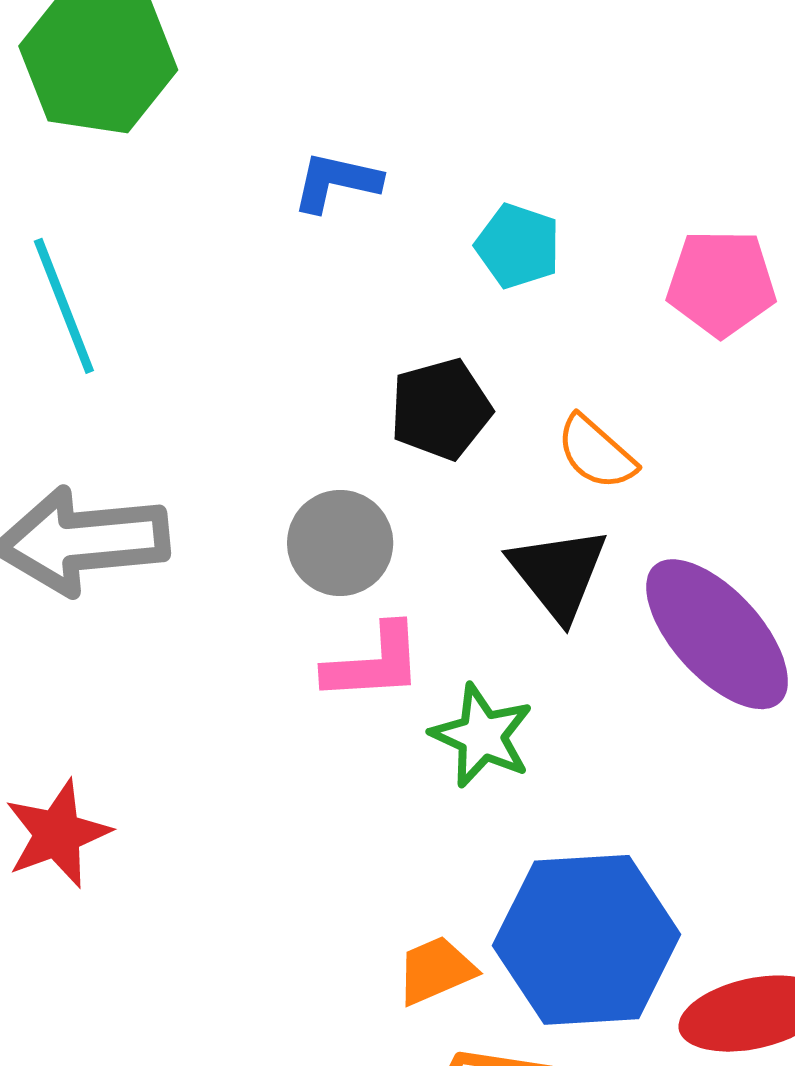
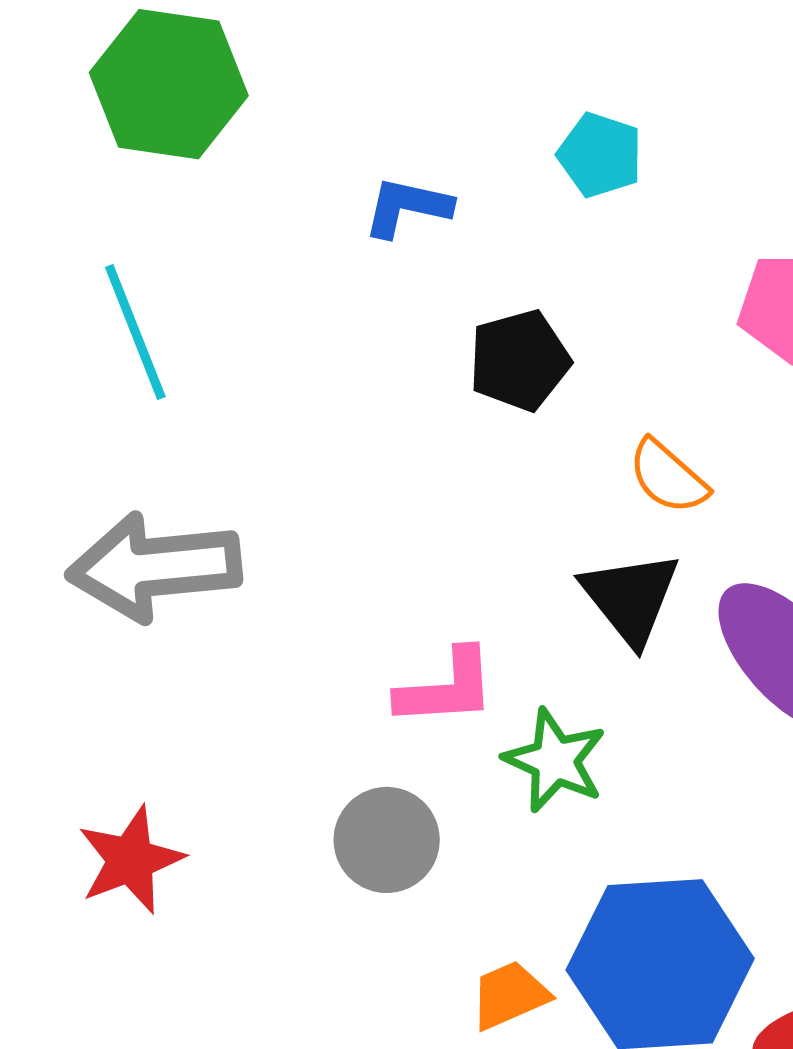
cyan pentagon: (518, 246) -> (600, 155), moved
black pentagon: (441, 409) -> (519, 360), moved
gray circle: (340, 543) -> (387, 840), moved

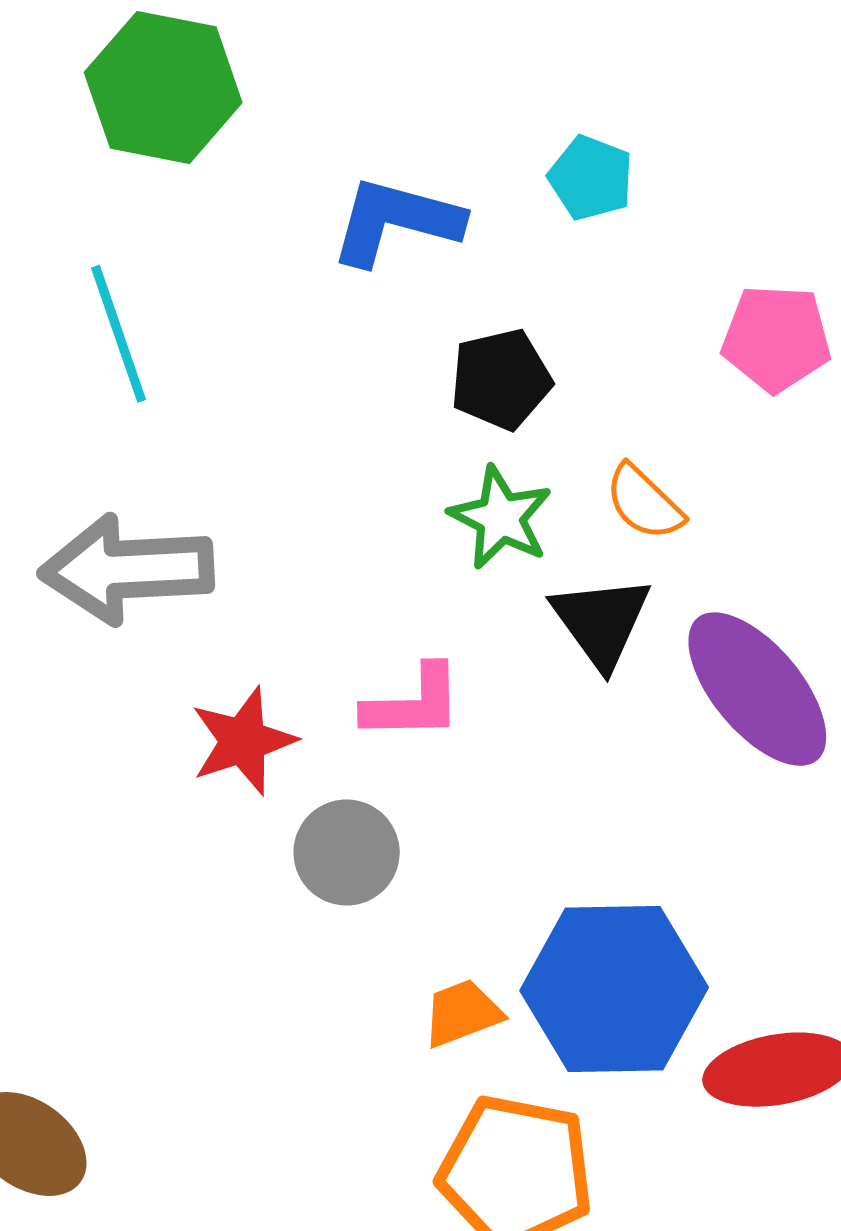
blue L-shape: (407, 207) -> (396, 221), size x1.5
green star: (555, 760) -> (501, 518), moved
red star: (131, 860) -> (243, 741), moved

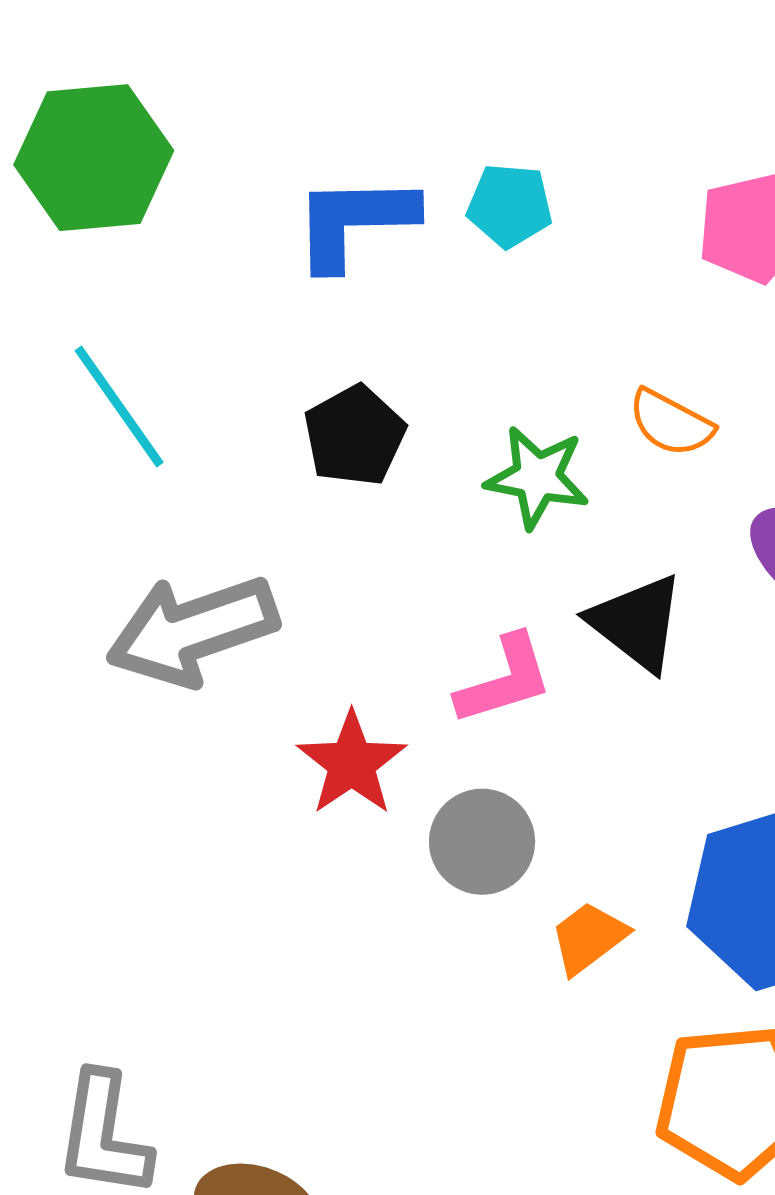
cyan pentagon: (591, 178) -> (510, 205), moved
black pentagon: (501, 379) -> (355, 436), moved
black triangle: (601, 622) -> (637, 623), moved
orange trapezoid: (462, 1013) -> (589, 938), moved

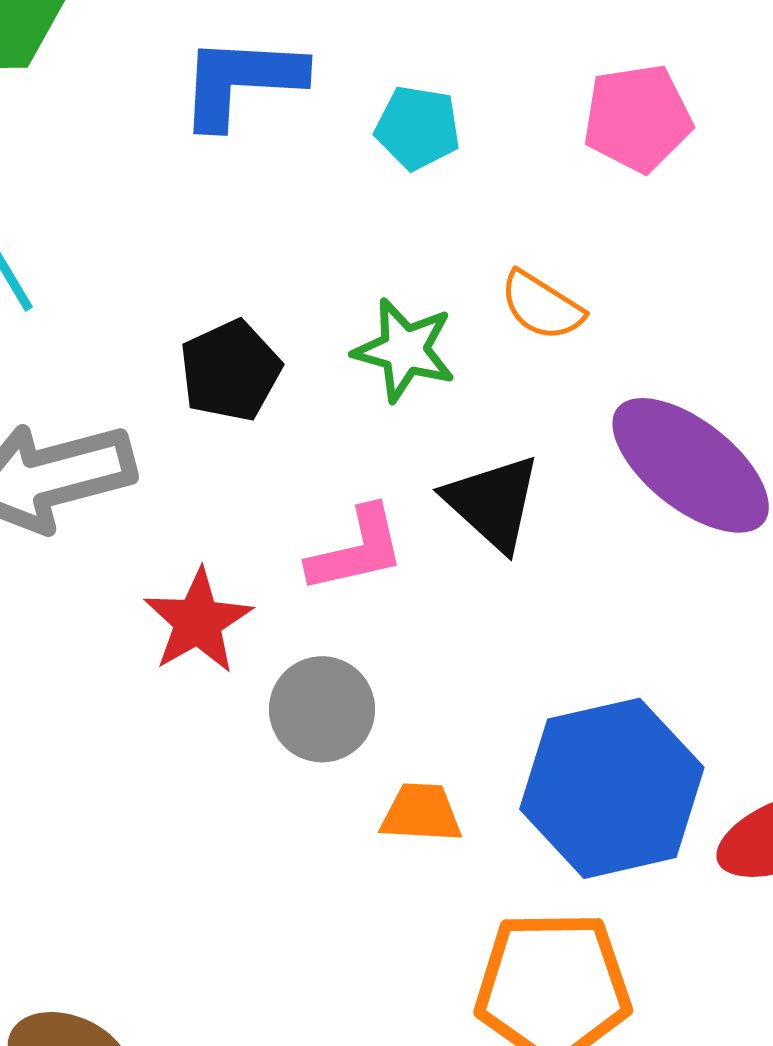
cyan pentagon: (510, 205) -> (418, 128), moved
black pentagon: (355, 436) -> (230, 371), moved
orange trapezoid: (589, 938) -> (421, 813), turned 36

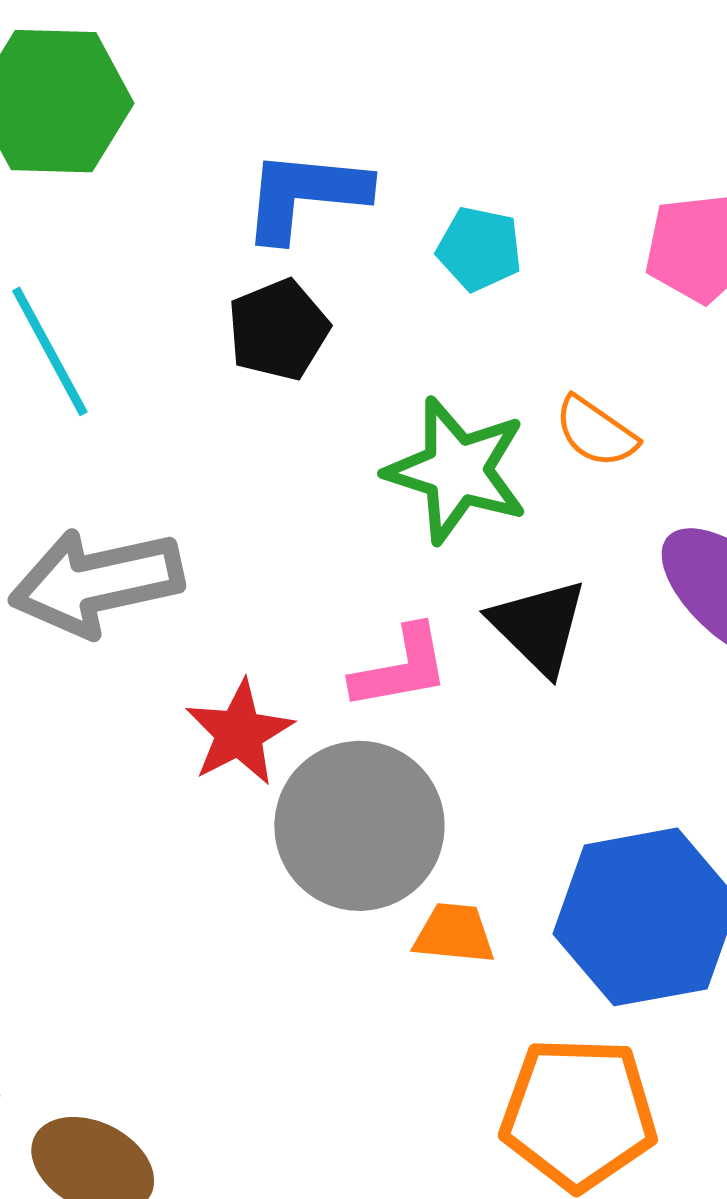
green star: (404, 350) -> (457, 470), size x1.4
black pentagon: (230, 371) -> (278, 330), moved
gray circle: (322, 709) -> (359, 826), size x1.6

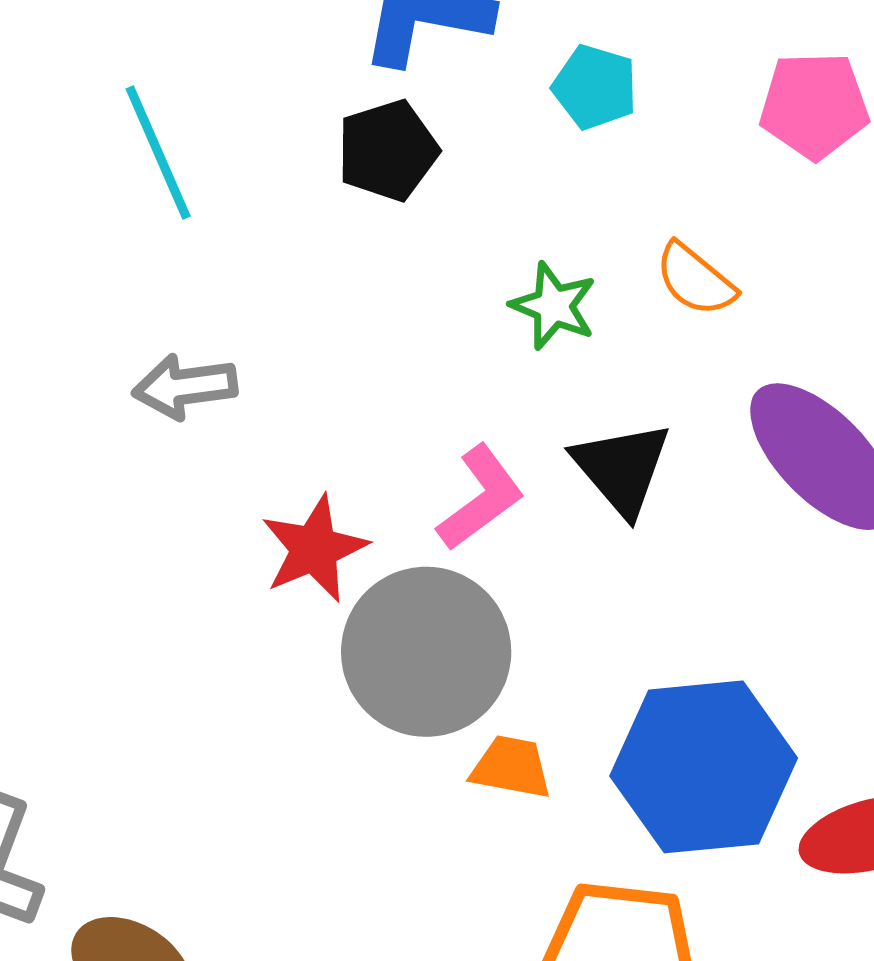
green star: (457, 470) -> (553, 306), size x0.6
gray arrow: (96, 582) -> (185, 387), size x0.6
pink L-shape: (401, 668) -> (481, 498), turned -31

